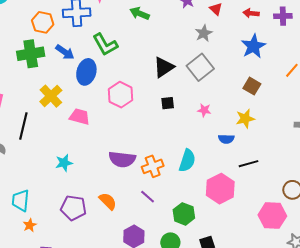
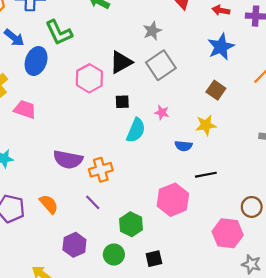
gray star: (204, 33) -> (152, 31), moved
pink hexagon: (121, 95) -> (89, 78), moved
cyan semicircle: (187, 161) -> (136, 130), moved

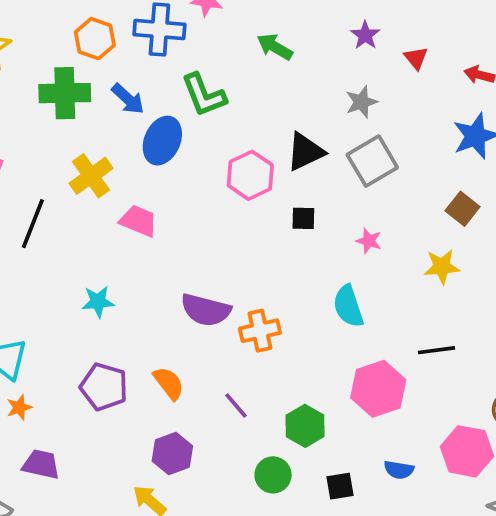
cyan semicircle: (136, 130) -> (348, 306), moved, turned 135
blue semicircle: (183, 146) -> (399, 470), moved
purple line: (93, 202) -> (236, 405), moved
purple hexagon: (74, 245) -> (172, 453), moved

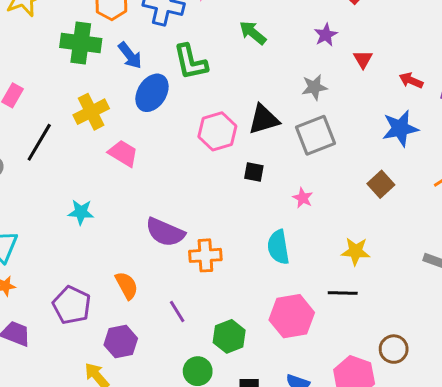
yellow star: (442, 267) -> (356, 251), moved
purple pentagon: (104, 387) -> (72, 305), moved

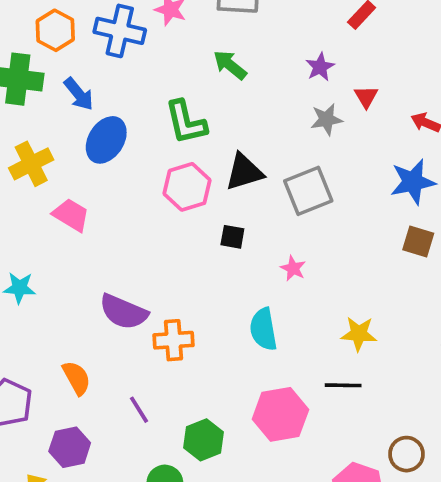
green L-shape: (190, 62) -> (186, 122), moved
gray star: (314, 87) -> (326, 119), moved
brown square: (381, 184) -> (418, 242), moved, turned -30

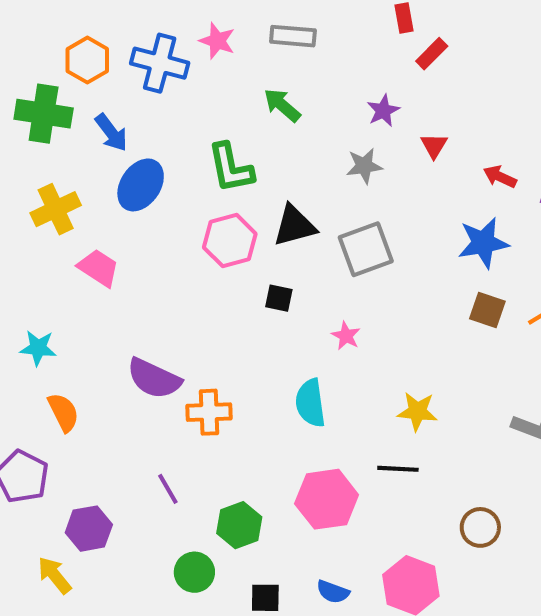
gray star: (326, 119) -> (364, 166), moved
orange semicircle: (77, 378) -> (63, 412), moved
brown circle: (406, 454) -> (480, 527), moved

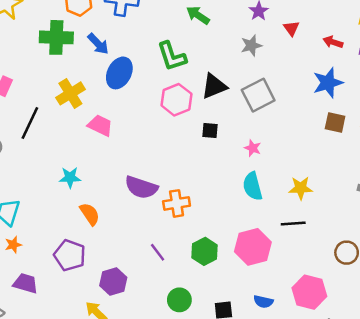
cyan semicircle: (310, 403) -> (253, 186), moved
green hexagon: (239, 525) -> (205, 251), moved

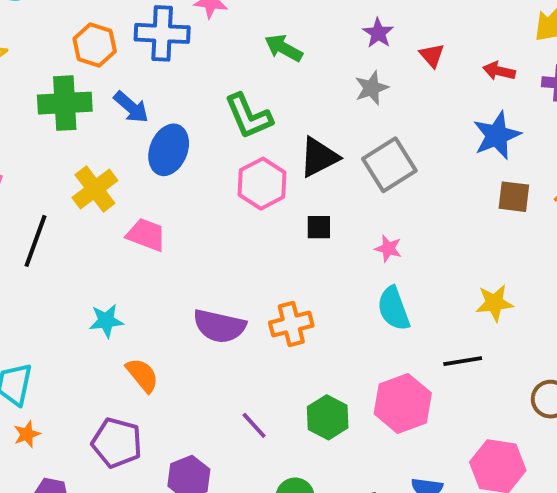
yellow star: (301, 188) -> (494, 303), moved
orange cross: (177, 203) -> (291, 324), moved

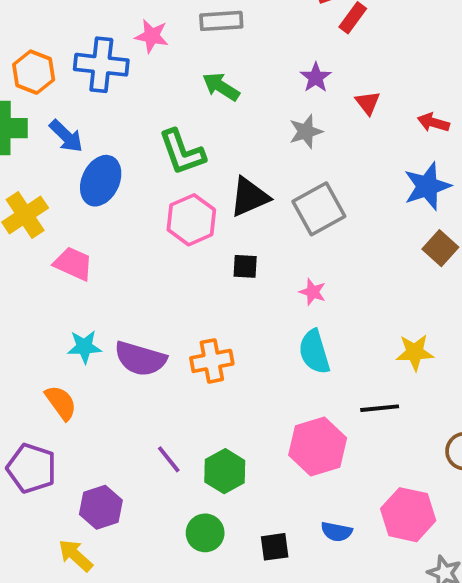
brown square: (514, 197) -> (440, 248), turned 32
cyan star: (106, 321) -> (84, 347), moved
green hexagon: (328, 417) -> (225, 471), moved

